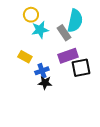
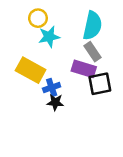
gray rectangle: (64, 33) -> (92, 52), moved
purple rectangle: (68, 56) -> (84, 69), turned 36
yellow rectangle: (25, 57) -> (31, 70), size x1.6

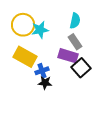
yellow circle: (38, 18) -> (23, 25), moved, size x1.5
cyan semicircle: (92, 26) -> (75, 21), size x0.7
black square: (100, 84) -> (81, 68), turned -30

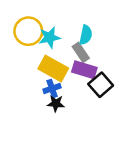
cyan semicircle: (75, 21) -> (86, 35), moved
gray rectangle: (75, 42) -> (81, 52), moved
yellow rectangle: (25, 57) -> (53, 69), moved

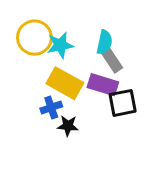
gray rectangle: (81, 52) -> (112, 60), moved
black square: (101, 85) -> (123, 103), turned 30
blue cross: (52, 89) -> (51, 108), moved

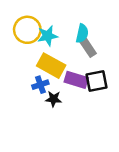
purple rectangle: (103, 85) -> (76, 80), moved

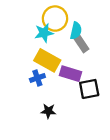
yellow circle: (27, 30) -> (55, 19), moved
black square: (96, 81) -> (89, 89), moved
black star: (54, 99) -> (48, 111), moved

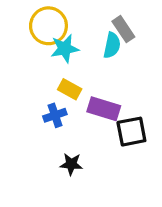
yellow circle: (55, 19) -> (48, 26), moved
gray rectangle: (81, 44) -> (123, 29), moved
yellow rectangle: (47, 60) -> (70, 89), size x0.6

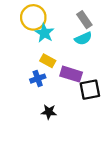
cyan semicircle: (112, 45) -> (83, 39), moved, turned 54
cyan star: (65, 49) -> (44, 33), turned -30

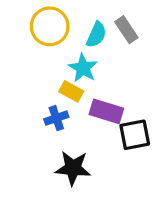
cyan star: (44, 33) -> (83, 68), moved
cyan semicircle: (83, 39) -> (96, 35), moved, turned -42
black star: (49, 112) -> (73, 168), size x1.5

